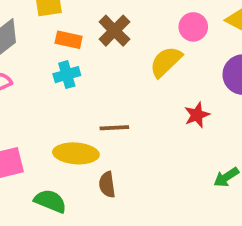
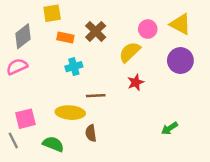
cyan cross: (67, 75) -> (74, 67), moved
red star: (197, 115) -> (136, 82), moved

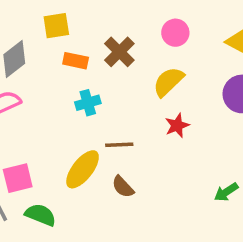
pink circle: (148, 29) -> (175, 33), moved
yellow ellipse: (70, 113) -> (83, 169), turned -56
brown semicircle: (91, 133) -> (123, 187), moved, turned -35
green semicircle: (53, 144) -> (41, 215), moved

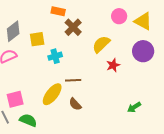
yellow square: (56, 26) -> (37, 39), moved
pink circle: (175, 33) -> (119, 16), moved
orange rectangle: (76, 61) -> (58, 11), moved
red star: (177, 126) -> (113, 65), moved

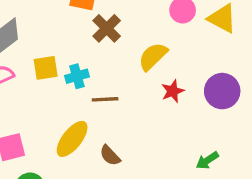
yellow square: (37, 39) -> (46, 68), moved
purple circle: (143, 51) -> (222, 91), moved
brown line: (73, 80) -> (105, 99), moved

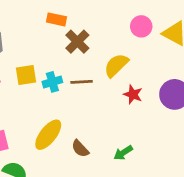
red star: (173, 91) -> (133, 94), turned -30
brown line: (105, 99) -> (82, 82), moved
green arrow: (207, 160) -> (123, 153), moved

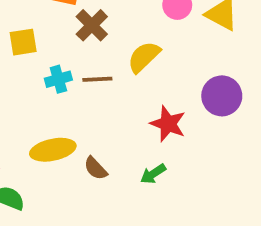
yellow square: (26, 75) -> (23, 42), moved
red star: (133, 94) -> (168, 124), moved, size x1.4
yellow ellipse: (48, 135) -> (53, 150), turned 40

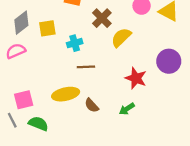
brown cross: (92, 25) -> (102, 18), moved
cyan cross: (58, 79) -> (75, 43), moved
brown line: (97, 79) -> (86, 67), moved

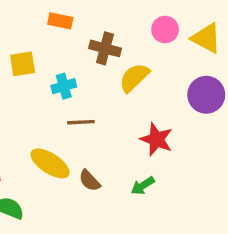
brown cross: (102, 18) -> (105, 48), turned -30
purple circle: (169, 61) -> (206, 95), moved
yellow ellipse: (66, 94) -> (50, 163), turned 45

